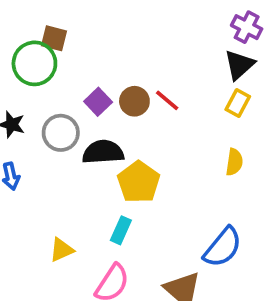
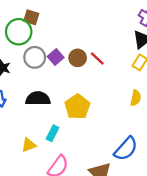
gray circle: (61, 133) -> (35, 57), moved
black semicircle: (103, 152) -> (38, 99), moved
cyan rectangle: (121, 230) -> (53, 133), moved

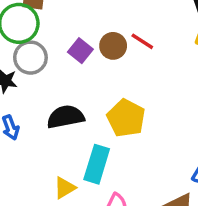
gray circle: (35, 57) -> (30, 58), moved
cyan rectangle: (53, 133) -> (97, 164), size x1.5

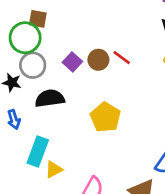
black semicircle: (66, 117) -> (50, 98), moved
cyan rectangle: (97, 164) -> (38, 151), moved

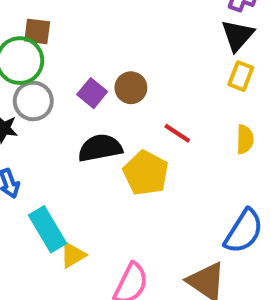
red line: (122, 58) -> (177, 133), moved
black semicircle: (50, 98) -> (100, 148), moved
cyan rectangle: (38, 151) -> (47, 229), turned -48

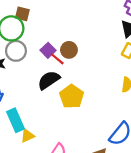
red line: (177, 133) -> (57, 59), moved
black semicircle: (100, 148) -> (49, 80), turned -30

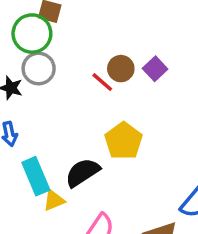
purple square: (48, 50) -> (155, 69), moved
black semicircle: (49, 80) -> (82, 173), moved

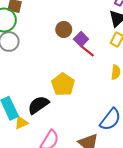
brown circle: (121, 69) -> (64, 29), moved
red line: (102, 82) -> (88, 51), moved

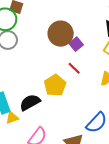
brown circle: (64, 29) -> (61, 34), size x1.6
red line: (88, 51) -> (74, 68), moved

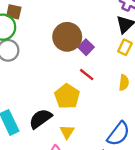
yellow triangle: (12, 118) -> (67, 132), moved, turned -32

